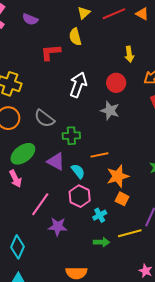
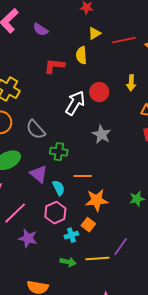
red circle: (116, 83) -> (99, 92), moved
orange square: (122, 199) -> (88, 225), moved

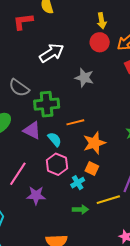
red circle: (99, 92) -> (100, 42), moved
white arrow: (75, 103) -> (52, 53), turned 40
green cross: (59, 152) -> (47, 104), size x1.4

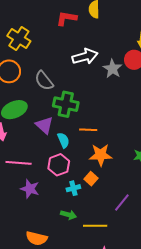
gray star: (84, 78) -> (113, 69), moved
pink line: (18, 174) -> (19, 163), turned 45
yellow line: (108, 200) -> (95, 226), moved

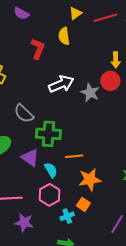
red L-shape: (66, 18) -> (38, 49), turned 110

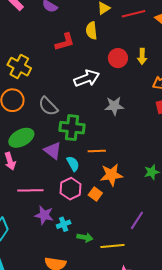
red L-shape: (38, 49) -> (65, 42), turned 50
red circle: (110, 81) -> (118, 58), moved
gray star: (90, 93) -> (114, 106), moved, turned -30
orange square: (83, 204) -> (95, 194), moved
cyan cross: (67, 216) -> (64, 224), moved

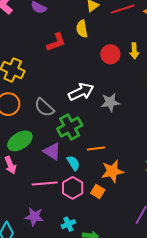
white arrow: (87, 78) -> (81, 92), moved
green cross: (72, 128) -> (70, 127), turned -30
pink line: (30, 190) -> (45, 183), moved
purple star: (44, 215) -> (34, 217), moved

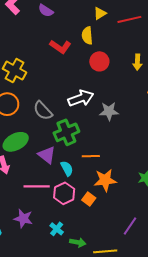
red L-shape: (56, 42) -> (60, 47), turned 50
red circle: (110, 54) -> (99, 61), moved
cyan cross: (68, 224) -> (57, 229), turned -32

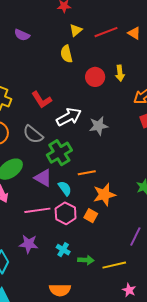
red L-shape: (60, 47) -> (42, 100), moved, turned 30
red circle: (99, 61) -> (95, 77), moved

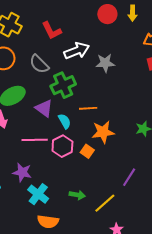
cyan cross: (63, 250) -> (38, 194), moved, size x1.5
yellow line: (114, 265) -> (105, 203), turned -35

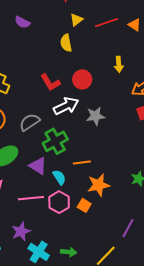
red circle: (107, 14) -> (82, 79), moved
red L-shape: (52, 31) -> (50, 82), moved
gray semicircle: (39, 64) -> (30, 122), turned 105
purple star: (22, 172) -> (21, 231), turned -30
green arrow: (77, 195) -> (69, 252), moved

